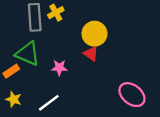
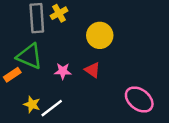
red triangle: (91, 54) -> (92, 70), moved
yellow star: (14, 99) -> (32, 104), moved

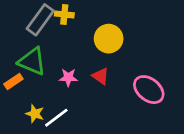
yellow cross: (59, 13) -> (64, 14), turned 35
gray rectangle: (37, 18) -> (40, 20), turned 40
pink ellipse: (139, 99) -> (149, 90), moved

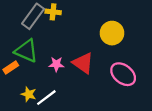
yellow circle: (109, 39) -> (112, 33), moved
red triangle: (101, 76) -> (83, 63), size x1.5

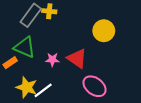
pink ellipse: (123, 74) -> (95, 86), moved
yellow star: (29, 94) -> (27, 87), size x1.5

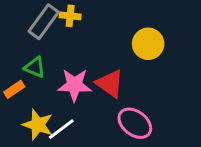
green triangle: (25, 47) -> (35, 67), size x0.7
pink star: (52, 60) -> (75, 85), size x1.6

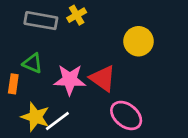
yellow cross: (70, 16) -> (77, 15), moved, turned -36
gray rectangle: (44, 22) -> (41, 21), turned 64
orange rectangle: (14, 89) -> (13, 84), turned -48

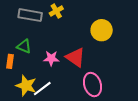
pink star: (70, 80) -> (51, 58), size x0.7
pink ellipse: (126, 115) -> (93, 85), turned 35

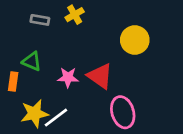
gray rectangle: (30, 15) -> (40, 20), size x0.6
yellow star: (26, 86) -> (34, 114), turned -30

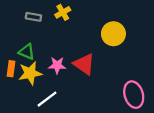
pink ellipse: (123, 112) -> (134, 95), moved
yellow star: (34, 114) -> (30, 73), moved

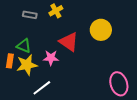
red triangle: (84, 64) -> (69, 42), moved

